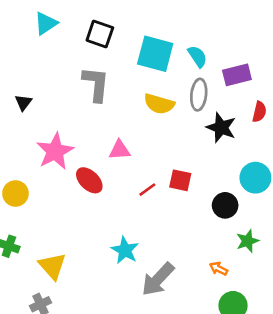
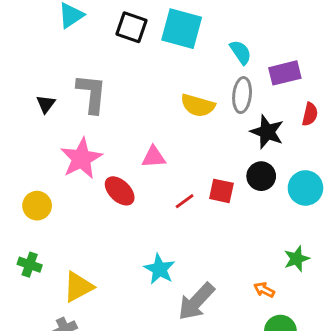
cyan square: (155, 54) -> (182, 29), moved
gray L-shape: (96, 84) -> (92, 94), moved
black circle: (225, 205) -> (261, 176), moved
yellow triangle: (52, 266) -> (78, 287), turned 44

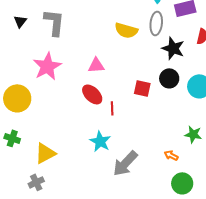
black triangle: (46, 104) -> (20, 21), moved
red ellipse: (120, 191) -> (92, 94), moved
red line: (185, 201) -> (112, 108), moved, turned -56
yellow circle: (37, 206) -> (17, 98), size x1.4
green star: (297, 259) -> (193, 134), turned 30

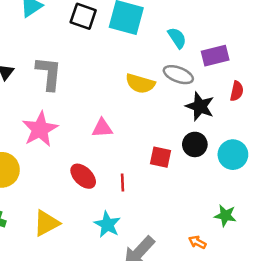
gray ellipse: (156, 23) -> (178, 75), turned -75
red ellipse: (92, 94) -> (83, 176), moved
yellow triangle: (45, 153) -> (46, 223), moved

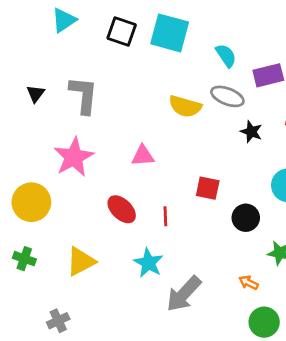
black star: (200, 106) -> (251, 132), size x0.7
black circle: (195, 144) -> (246, 218), moved

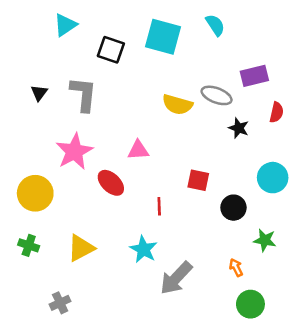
black square: (122, 32) -> (111, 50), moved
cyan semicircle: (226, 56) -> (215, 25), moved
red ellipse: (122, 209) -> (111, 183), moved
orange arrow: (249, 283) -> (236, 268), turned 36

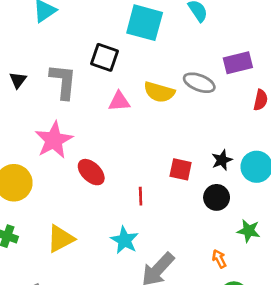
black square: (111, 50) -> (105, 57), moved
black star: (239, 128) -> (222, 160), moved, turned 30
pink triangle: (138, 150) -> (119, 101), moved

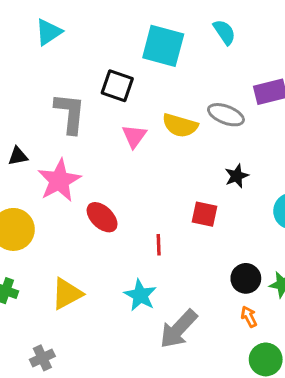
black triangle: (18, 80) -> (18, 156), moved, turned 42
pink triangle: (119, 101) -> (134, 136), turned -50
black star: (222, 160) -> (237, 176), moved
black circle: (217, 197) -> (246, 278), moved

